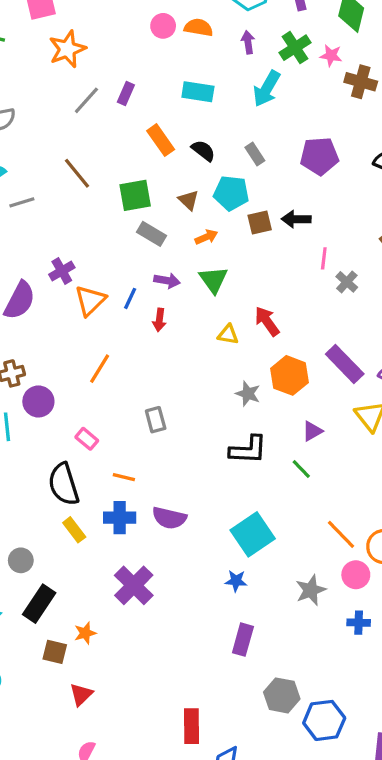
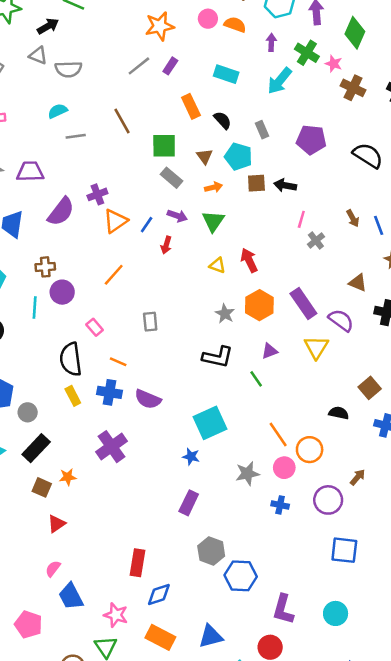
green cross: (295, 48) -> (307, 53), turned -35
orange star: (67, 49) -> (160, 26), moved

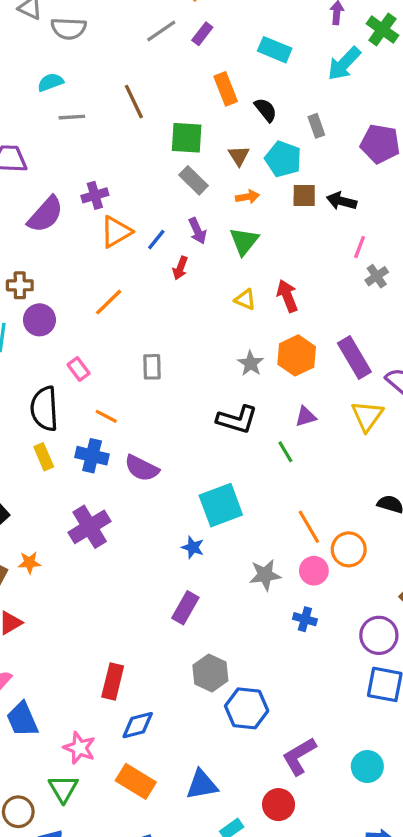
purple arrow: (177, 216) -> (197, 231), turned 42
purple circle: (328, 500) -> (379, 635), moved
purple L-shape: (283, 609) -> (299, 756), turned 40

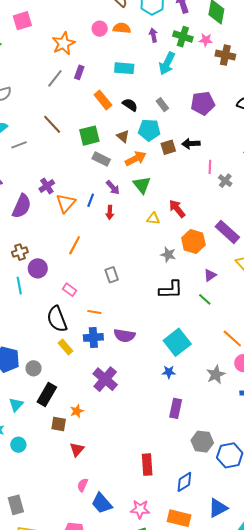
orange arrow: (247, 197) -> (136, 159), size x1.5
blue diamond: (138, 725) -> (184, 482), moved

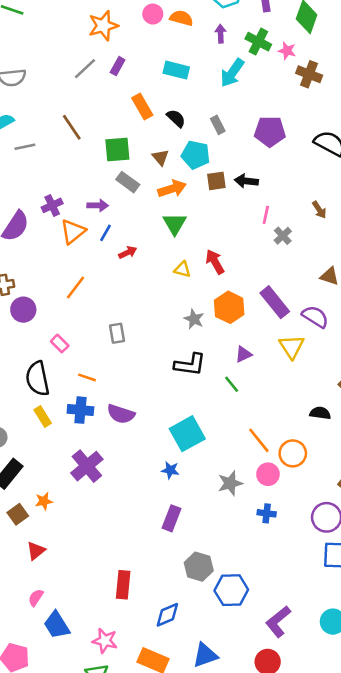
purple arrow: (113, 188) -> (98, 205), moved, turned -56
red arrow: (110, 212) -> (128, 252), turned -128
brown square: (59, 424) -> (18, 514), turned 35

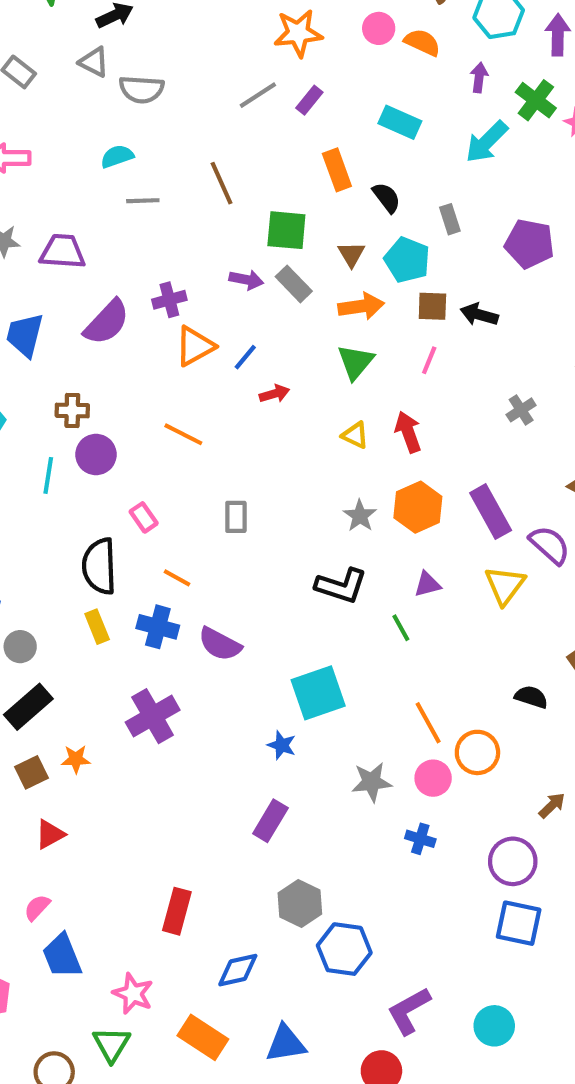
purple arrow: (98, 205) -> (246, 280), moved
pink line: (266, 215) -> (429, 360), moved
orange line: (75, 288) -> (183, 434), turned 70

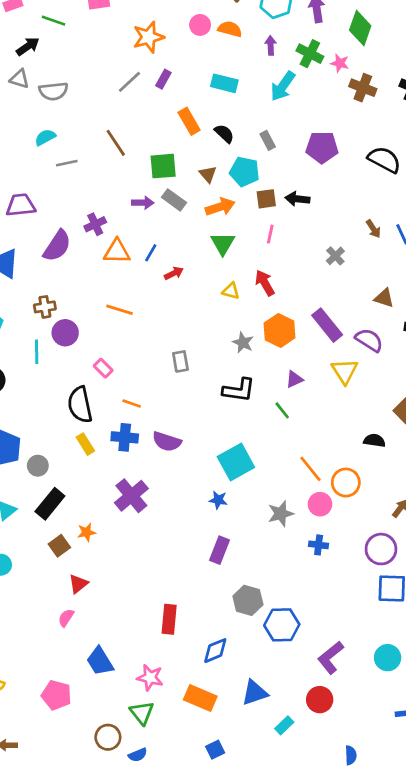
orange triangle: (195, 346) -> (117, 251), turned 40
gray rectangle: (236, 517) -> (180, 361), moved
pink semicircle: (37, 907) -> (66, 618), moved

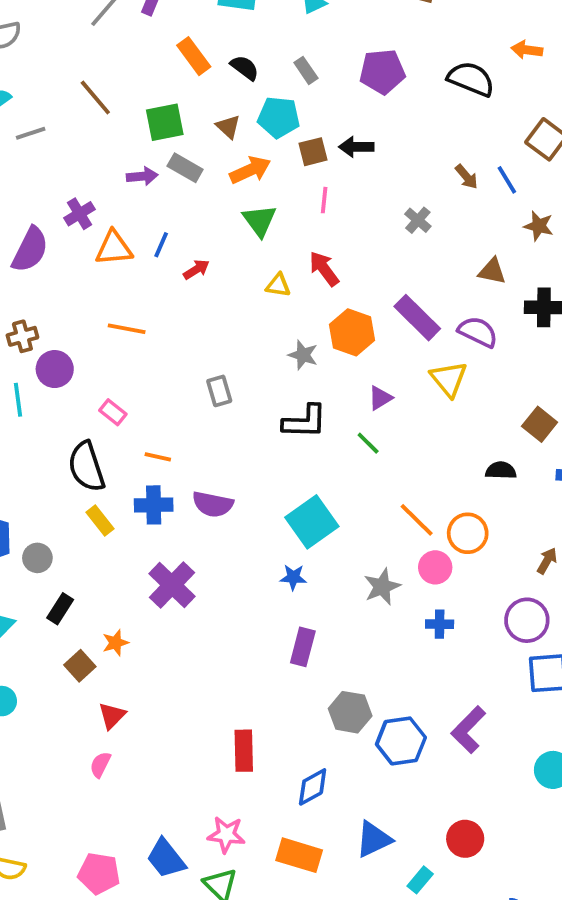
black rectangle: (50, 504) -> (60, 609), size x0.7
purple L-shape: (331, 658) -> (468, 730), moved
blue trapezoid: (100, 661) -> (166, 858), moved

